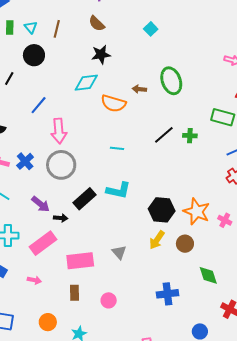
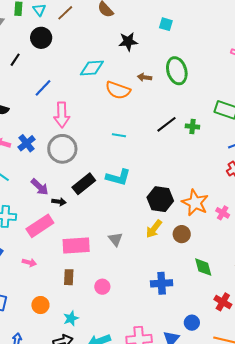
brown line: (57, 29) -> (65, 13), turned 30
cyan square: (151, 29) -> (166, 24), moved, turned -32
black star: (101, 55) -> (128, 42), moved

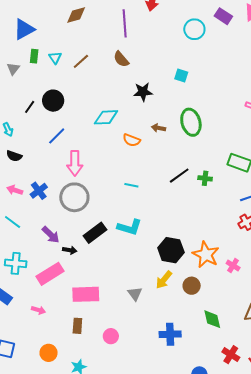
black circle: (41, 38) -> (53, 101), moved
orange semicircle: (118, 90) -> (132, 140), size x0.7
gray triangle: (115, 239) -> (135, 294), moved

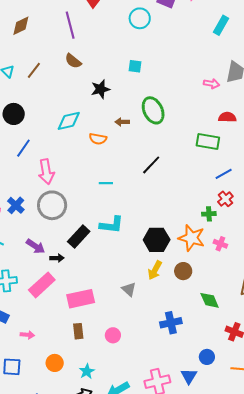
green cross: (205, 178) -> (209, 214), moved
pink arrow: (38, 310) -> (27, 335), moved

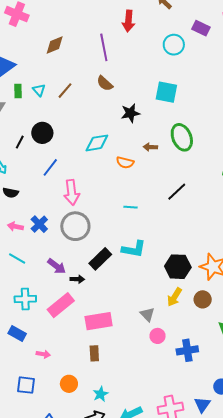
cyan square: (135, 66) -> (166, 92), size x1.6
pink circle: (113, 335) -> (158, 336), moved

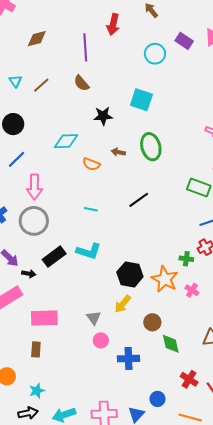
brown circle: (203, 299) -> (152, 322), moved

